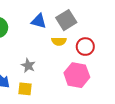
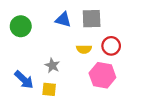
gray square: (66, 20) -> (92, 19), turned 30
yellow semicircle: (59, 41) -> (84, 49), moved

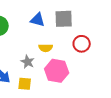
yellow semicircle: (84, 49) -> (46, 48), moved
pink hexagon: (102, 75) -> (57, 71), moved

